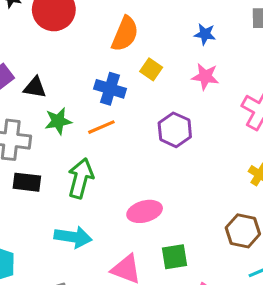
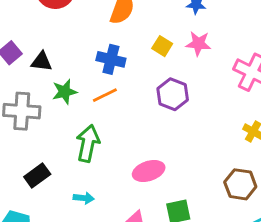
yellow square: (151, 69) -> (162, 46), moved
black rectangle: (27, 182) -> (37, 175), moved, turned -40
cyan arrow: (73, 237) -> (84, 198), size x0.6

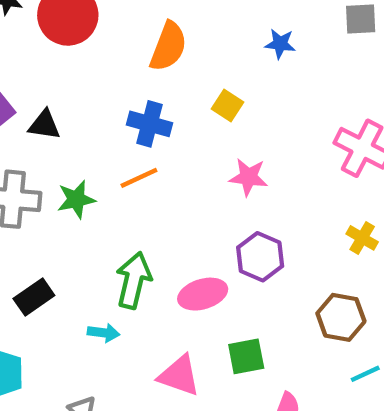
pink star: (198, 44) -> (248, 177), moved
green star: (65, 92) -> (76, 199), moved
purple hexagon: (173, 94) -> (260, 257), moved
green arrow: (88, 143) -> (134, 280), moved

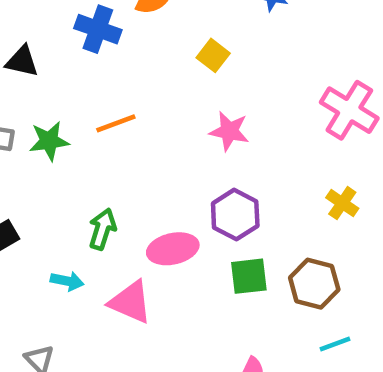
blue cross: (150, 124) -> (98, 29), moved
green arrow: (134, 280) -> (102, 229), size x0.7
green square: (246, 356) -> (249, 276), moved
pink triangle: (179, 375) -> (130, 302), moved

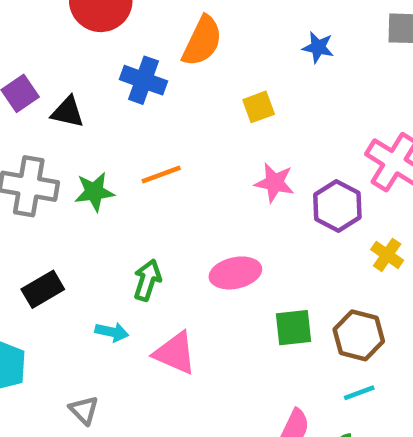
yellow square: (213, 55) -> (259, 107), turned 32
purple hexagon: (235, 215) -> (337, 206), moved
pink ellipse: (173, 249) -> (235, 273), moved
cyan line: (335, 344) -> (359, 393), moved

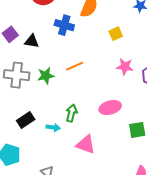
cyan arrow: (112, 332) -> (53, 128), moved

